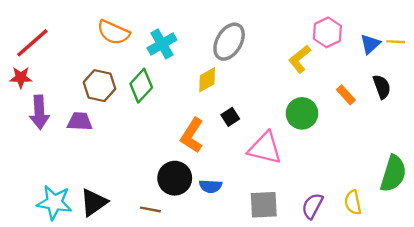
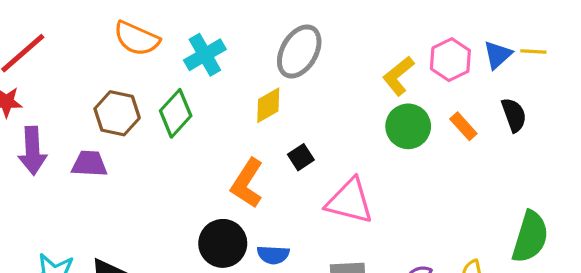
pink hexagon: (327, 32) -> (450, 60), moved
green circle: (302, 113) -> (408, 126), moved

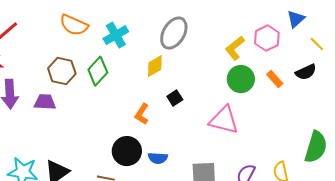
yellow line: (533, 51) -> (317, 44), moved, turned 42
blue triangle: (498, 55) -> (296, 19), moved
black semicircle: (514, 115) -> (306, 72), turned 85
orange L-shape: (247, 183) -> (142, 114), size x0.7
pink triangle: (350, 201) -> (224, 120), moved

